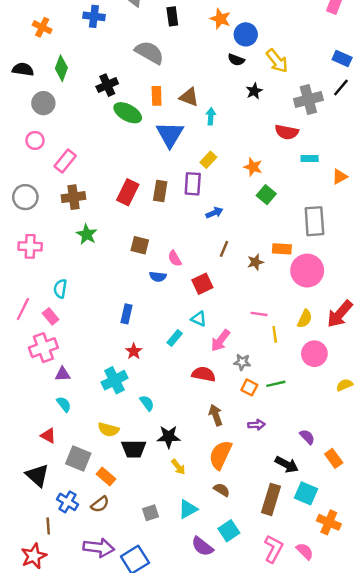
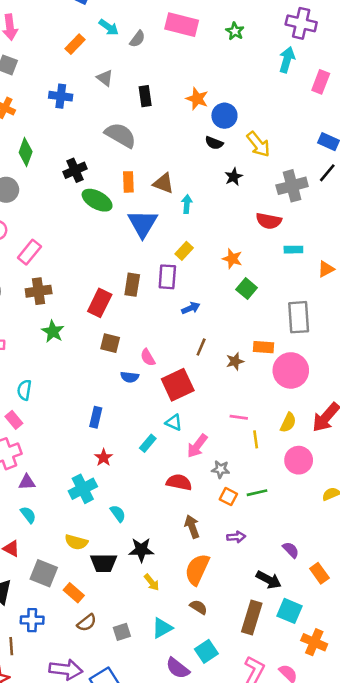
red rectangle: (128, 192) -> (100, 303), moved
red square: (202, 284) -> (178, 385), size x1.4
blue cross: (67, 502) -> (32, 620), turned -30
brown semicircle: (100, 504) -> (87, 623), moved

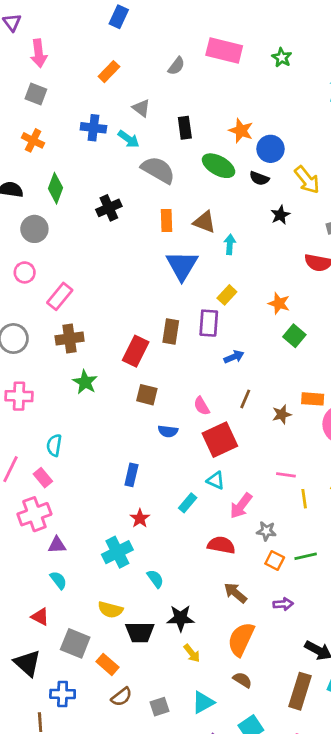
cyan arrow: (109, 27) -> (129, 139), moved
green ellipse: (97, 200) -> (219, 166), moved
pink semicircle: (148, 357) -> (202, 406), moved
brown arrow: (192, 526) -> (235, 593), turned -30

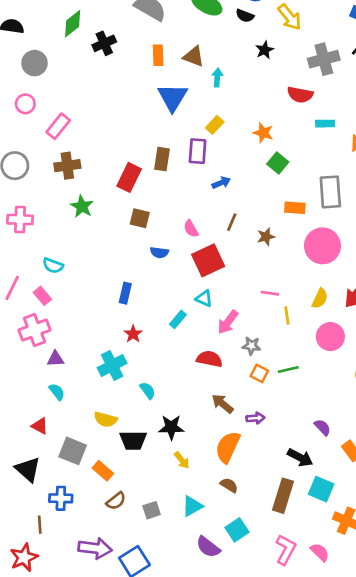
green diamond: (56, 188) -> (73, 24), moved, turned 32
orange rectangle: (313, 399) -> (295, 208), moved
cyan semicircle: (54, 445) -> (53, 266), turned -78
purple arrow: (283, 604) -> (255, 418), moved

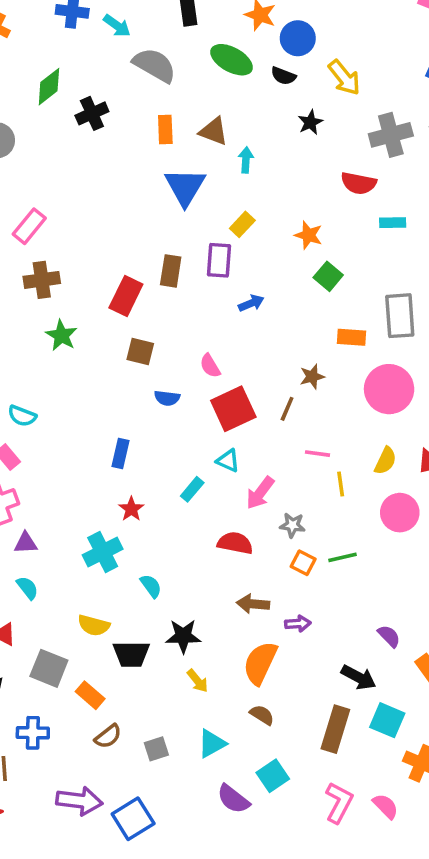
brown line: (232, 222) -> (287, 409), moved
brown arrow: (223, 404) -> (253, 604), turned -35

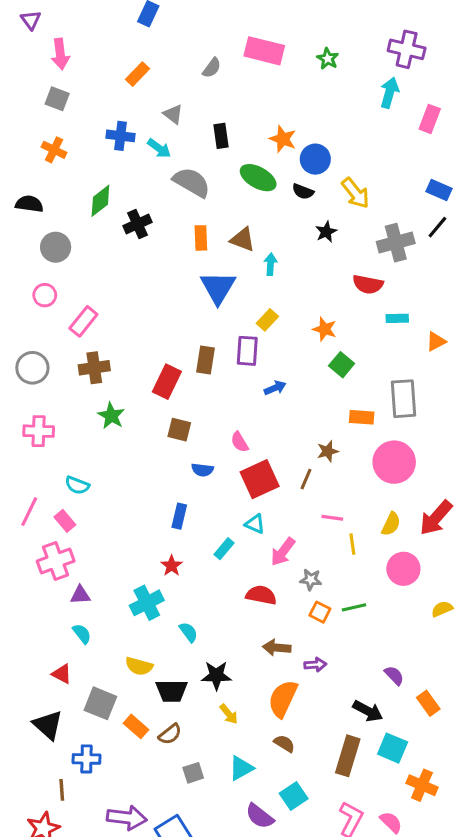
blue rectangle: (121, 454) -> (179, 516), moved
brown semicircle: (108, 736) -> (170, 734), moved

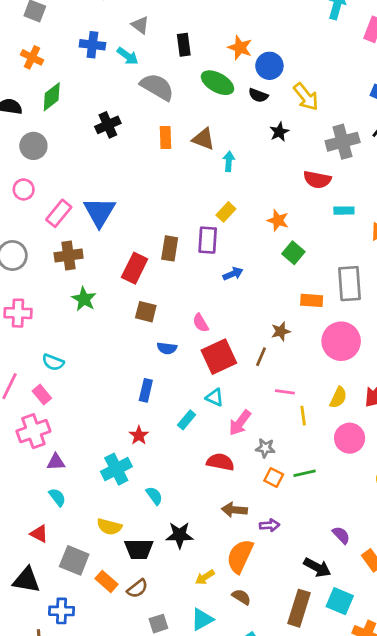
green diamond: (100, 201) -> (52, 97), moved
blue triangle: (218, 287) -> (99, 212), moved
yellow arrow: (229, 714) -> (205, 577), moved, turned 96
black triangle: (48, 725) -> (26, 580), turned -32

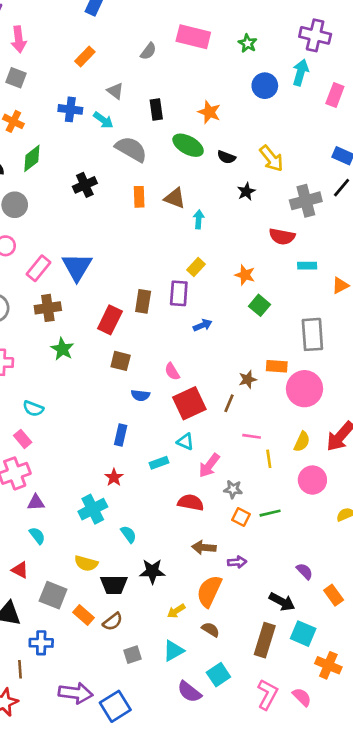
blue circle: (269, 66) -> (265, 86), moved
orange rectangle: (312, 300) -> (277, 366), moved
cyan rectangle: (187, 420) -> (159, 463), turned 30

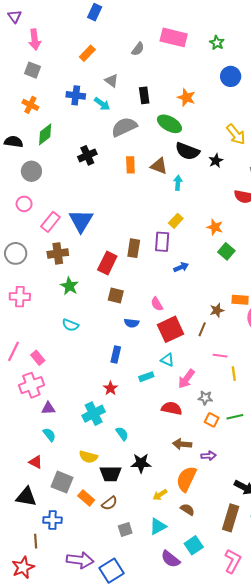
gray semicircle: (131, 149) -> (124, 127), turned -55
black semicircle: (226, 157) -> (187, 151), moved, size x1.6
cyan semicircle: (33, 409) -> (70, 325), moved

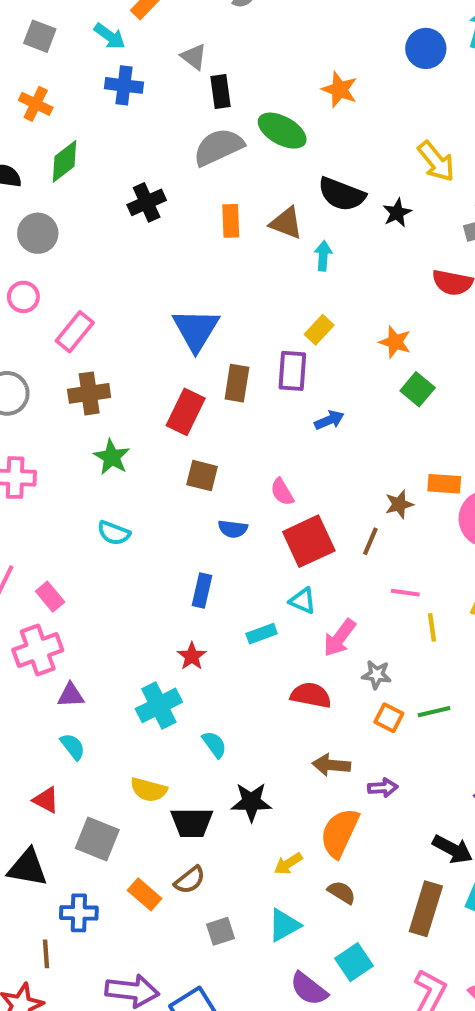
black rectangle: (144, 95) -> (220, 92), moved
cyan arrow: (102, 104) -> (110, 36), moved
green ellipse: (169, 124) -> (282, 131), moved
blue triangle: (81, 221) -> (196, 330), moved
orange rectangle: (86, 498) -> (145, 894), moved

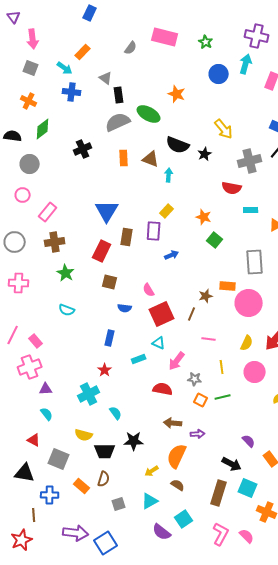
yellow line: (432, 627) -> (222, 367), moved
brown semicircle: (190, 880) -> (104, 479), turned -35

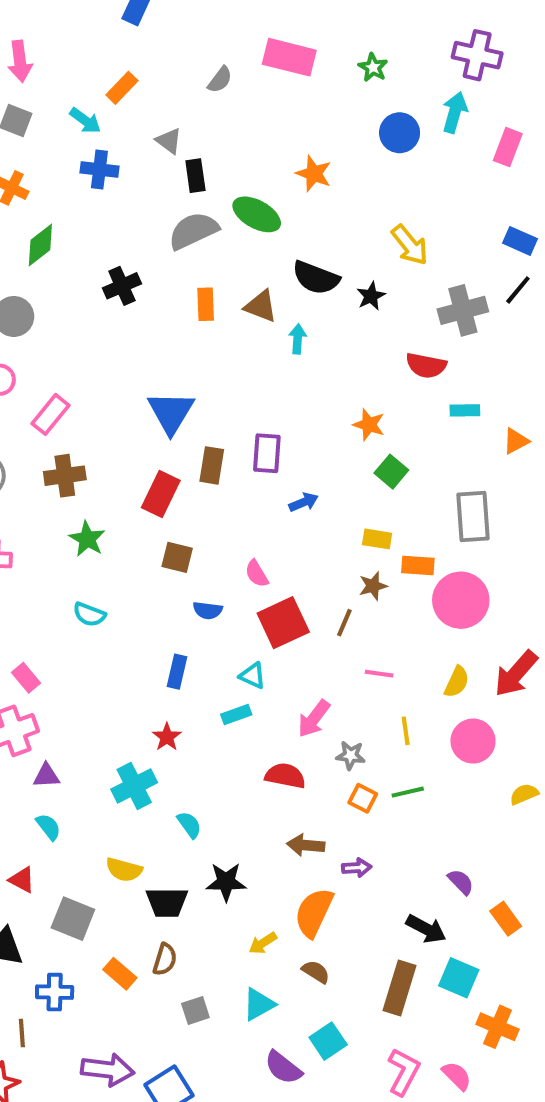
yellow rectangle: (167, 211) -> (377, 539), moved, turned 56
cyan triangle: (159, 343) -> (253, 676), moved

